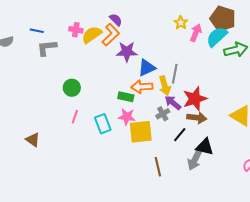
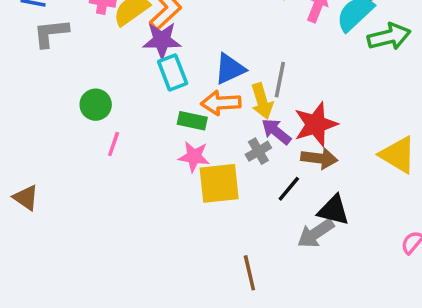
purple star: (127, 52) -> (162, 40), moved
pink line: (75, 117) -> (114, 144), moved
cyan rectangle: (103, 124) -> (173, 72), moved
gray arrow: (195, 160) -> (316, 233), turned 30
brown line: (158, 167) -> (249, 273), moved

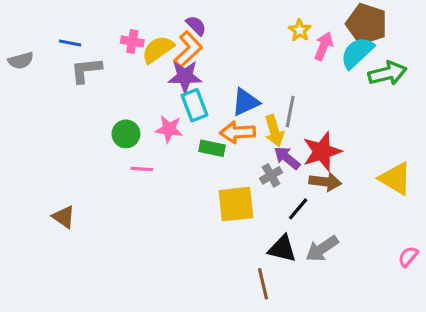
pink line: (114, 144) -> (142, 169), turned 75
pink star: (194, 157) -> (169, 129), moved
black triangle: (334, 210) -> (282, 249), moved

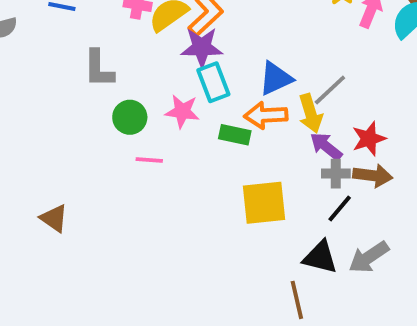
gray L-shape: (86, 70) -> (99, 69), moved, turned -84
gray line: (290, 112) -> (330, 90), turned 36
red star: (322, 151) -> (369, 139), size x0.7
gray cross: (271, 175) -> (336, 174), moved, turned 30

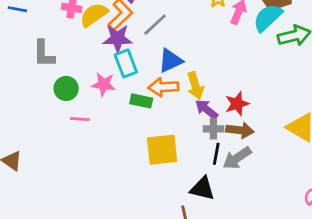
gray line: (330, 90) -> (155, 25), moved
black line: (340, 209) -> (216, 154), turned -30
gray arrow: (369, 257) -> (237, 158), moved

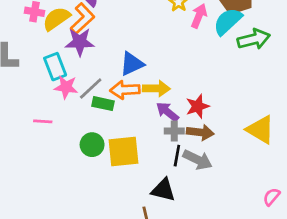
gray line: (155, 25) -> (91, 88), moved
cyan rectangle: (126, 63) -> (55, 67), moved
yellow arrow: (195, 86) -> (156, 88), turned -72
green circle: (66, 88) -> (92, 145), moved
gray arrow: (237, 158) -> (198, 160), turned -120

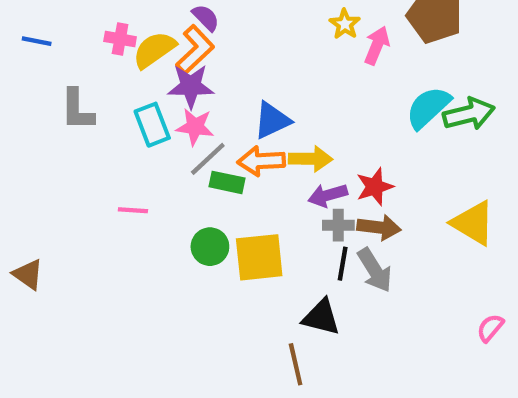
cyan semicircle: (228, 21) -> (428, 108), moved
green arrow: (254, 39) -> (469, 114), moved
pink star: (66, 87) -> (195, 127), moved
purple arrow: (167, 112) -> (328, 195), turned -55
gray arrow: (198, 160) -> (375, 270), turned 32

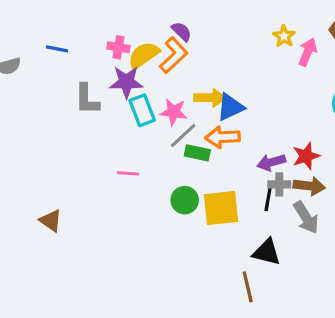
purple star: (191, 86) -> (126, 82), moved
yellow arrow: (311, 159) -> (210, 98), moved
black line: (343, 264) -> (268, 199), moved

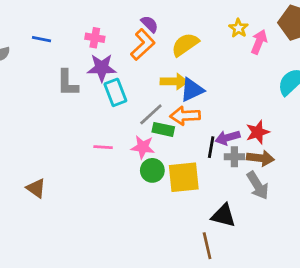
yellow semicircle: (144, 55) -> (185, 45), moved
pink star: (174, 112) -> (143, 147), moved
black line: (268, 199) -> (211, 147), moved

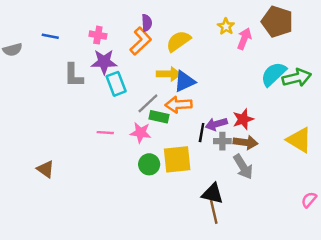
purple semicircle: (150, 24) -> (147, 23), turned 42
green circle: (152, 170) -> (149, 164), moved
brown line: (207, 246) -> (214, 212), moved

